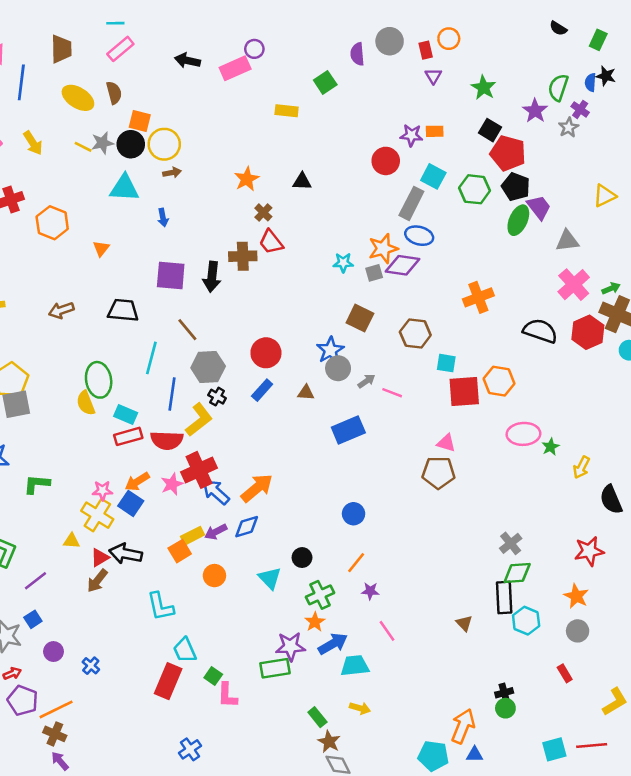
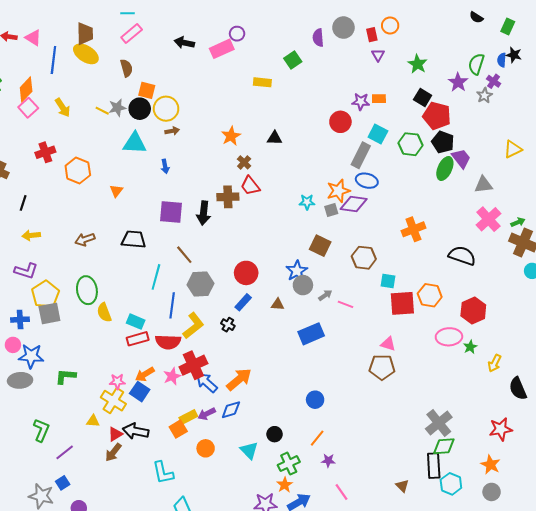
yellow ellipse: (78, 98) -> (86, 54), moved
red hexagon: (588, 332) -> (473, 310), moved
green ellipse: (99, 380) -> (87, 290), moved
black cross: (217, 397) -> (228, 325), moved
gray cross: (511, 543) -> (439, 423), size x1.5

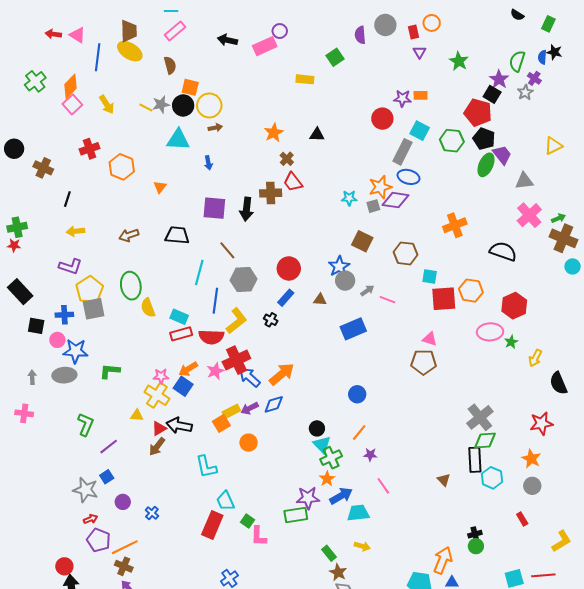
black square: (423, 97) -> (492, 94), moved
cyan triangle: (249, 450) -> (322, 445), moved

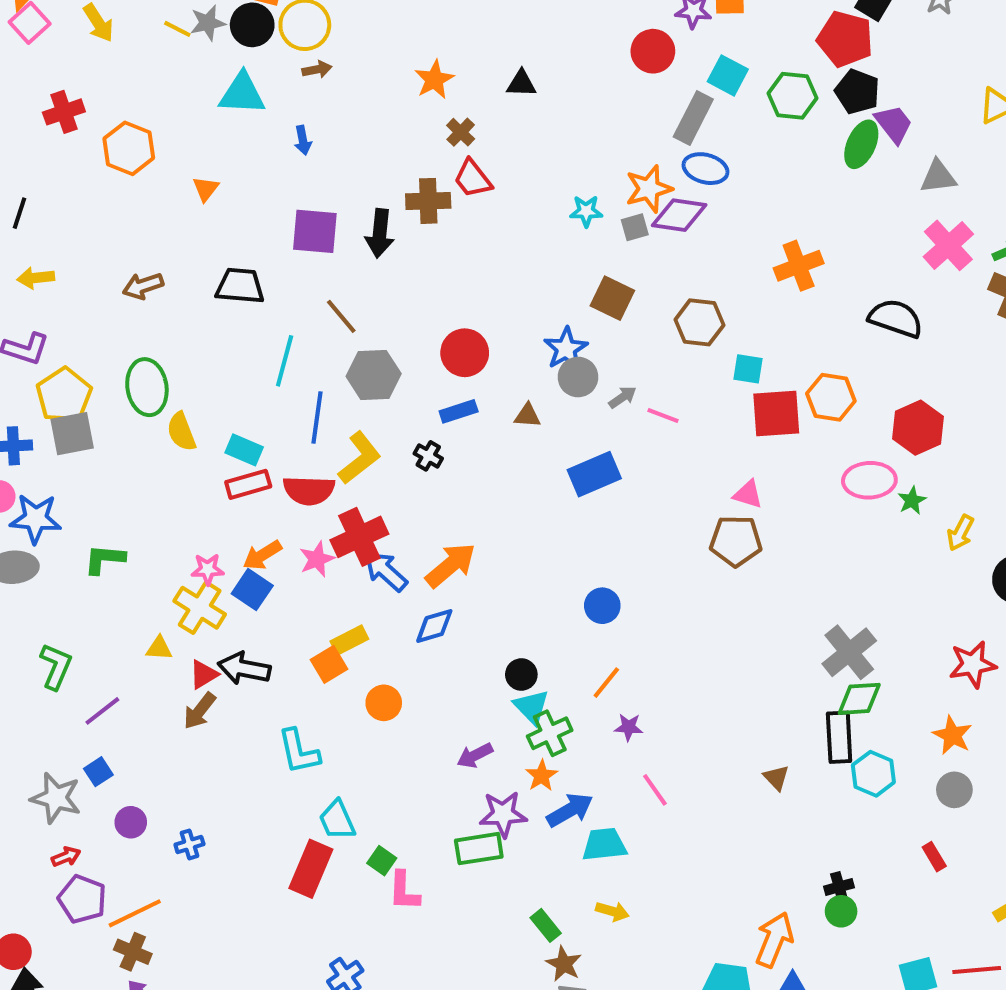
blue rectangle: (286, 298) -> (459, 411), turned 30
purple arrow: (250, 408) -> (475, 755), moved
blue cross: (152, 513) -> (189, 844), turned 32

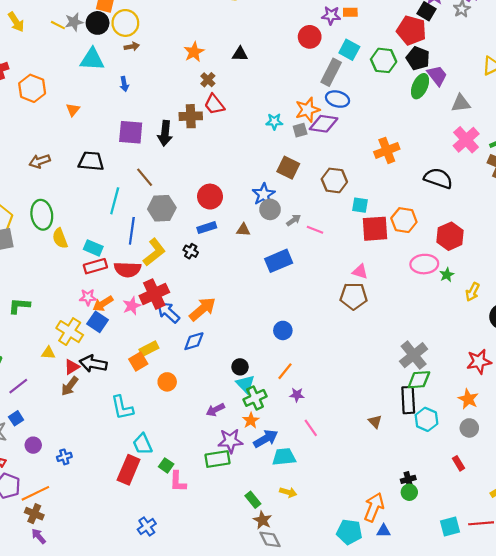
pink star: (208, 569) -> (88, 297), moved

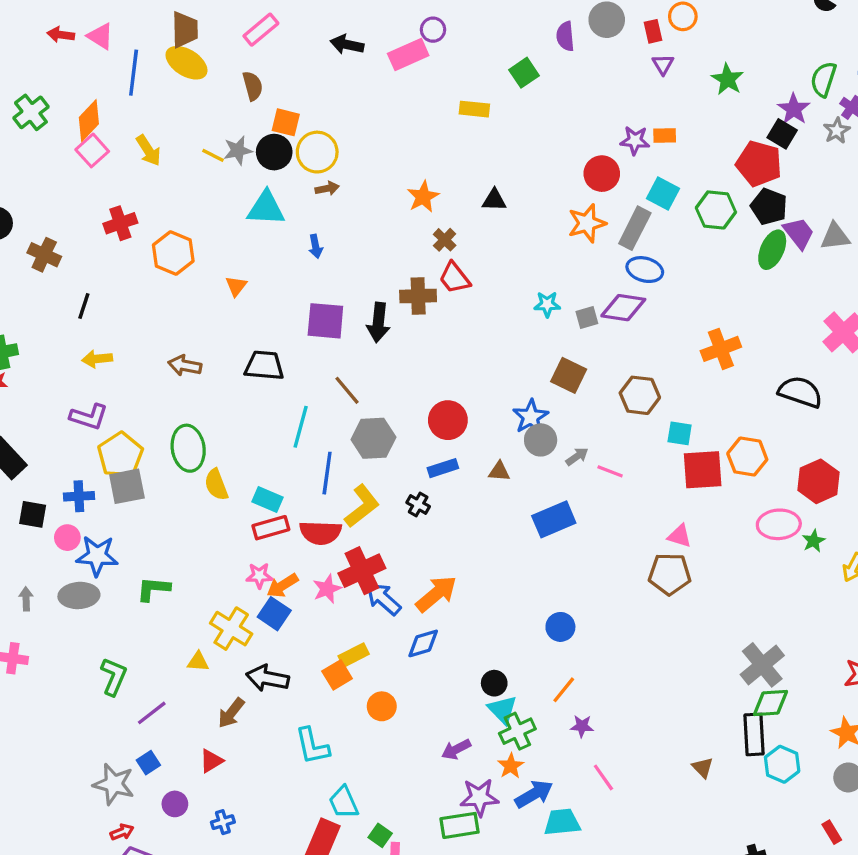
gray triangle: (461, 103) -> (835, 236), moved
orange star: (308, 110) -> (587, 223), moved
brown arrow: (40, 161) -> (185, 366), turned 30
red triangle: (72, 367) -> (211, 761), moved

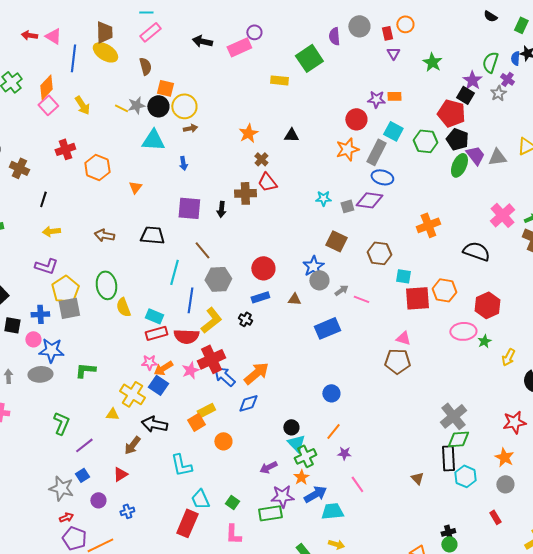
green square: (524, 73) -> (309, 58), size x1.5
black arrow: (378, 322) -> (221, 209), size x0.7
green square: (380, 835) -> (232, 502), moved

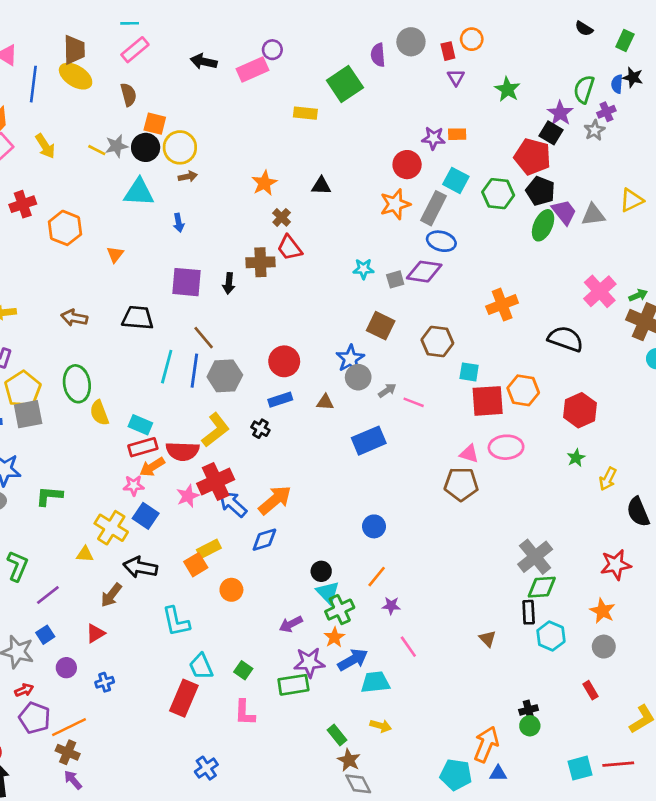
purple cross: (507, 79) -> (606, 112), turned 32
blue line: (190, 300) -> (194, 371), moved
pink ellipse: (463, 331) -> (506, 447), moved
orange arrow: (163, 368) -> (152, 467), moved
black rectangle: (448, 458) -> (529, 612), size x0.7

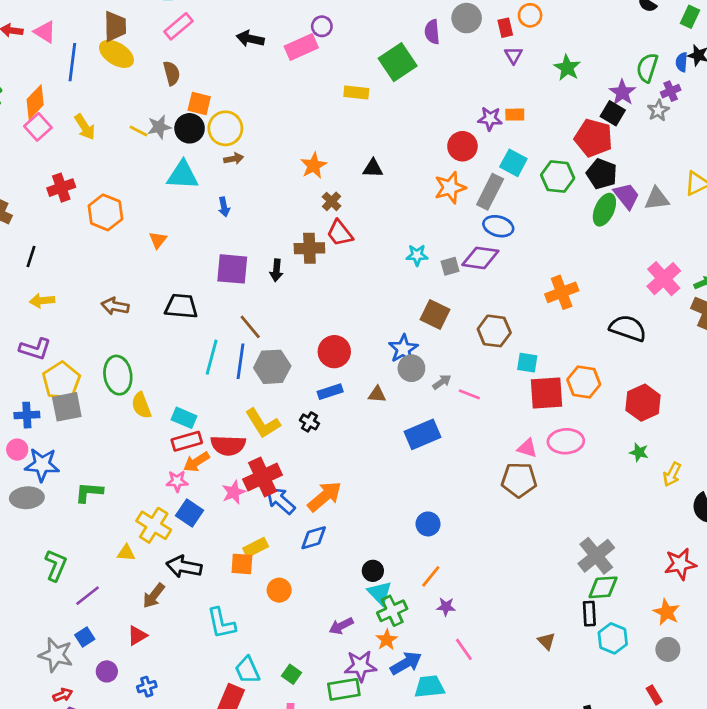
yellow L-shape: (216, 430) -> (263, 423), turned 96
green star: (576, 458) -> (639, 452), turned -30
orange square: (196, 565) -> (242, 564), turned 35

